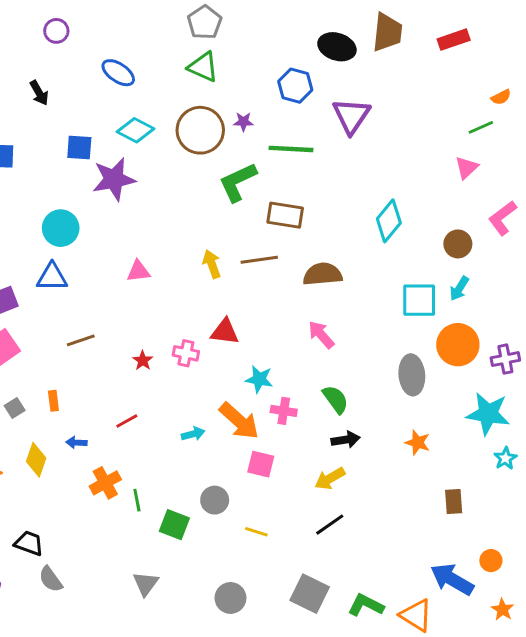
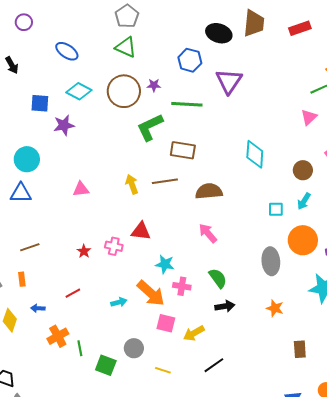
purple star: (114, 179) -> (64, 125), size x0.7
cyan diamond: (389, 221) -> (255, 154), turned -36
cyan square: (419, 300) -> (276, 209), size x0.6
brown line: (81, 340) -> (30, 247), moved
yellow arrow: (330, 479) -> (194, 333), moved

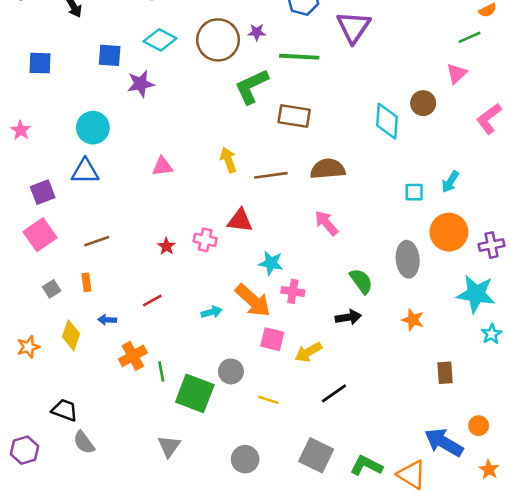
brown circle: (303, 170) -> (423, 103), moved
brown line: (165, 181) -> (271, 175), moved
green semicircle: (218, 278) -> (361, 281), moved
green square: (106, 365) -> (195, 393), size x1.4

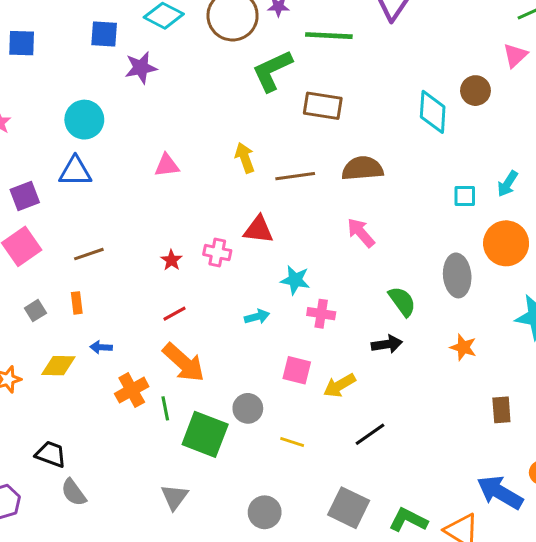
red line: (152, 300) -> (174, 314), moved
orange arrow: (253, 300) -> (184, 363), moved
cyan arrow: (212, 312) -> (257, 317), moved
yellow diamond: (71, 335) -> (58, 366), turned 72

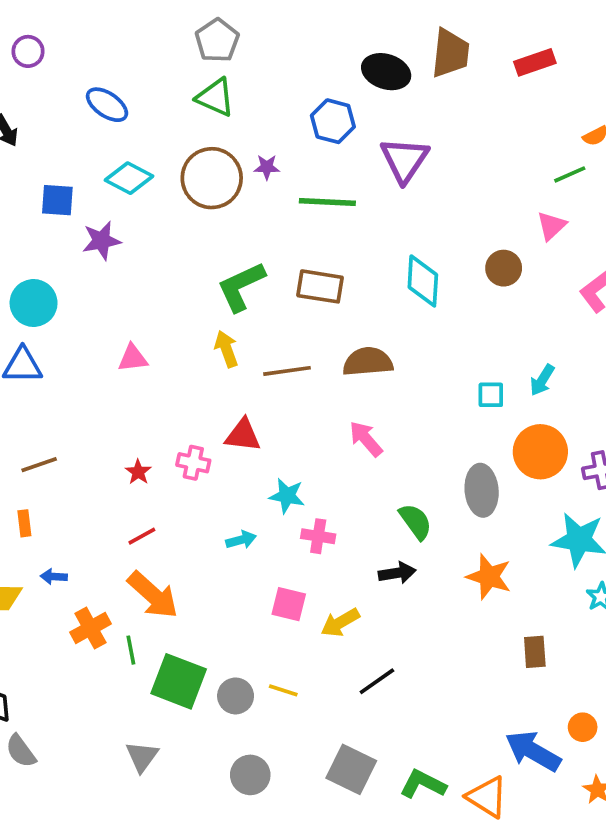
green L-shape: (272, 71) -> (241, 286), moved
cyan diamond: (433, 112) -> (423, 281), moved
orange star: (463, 347) -> (489, 577), size x1.4
gray circle: (248, 408) -> (236, 696), moved

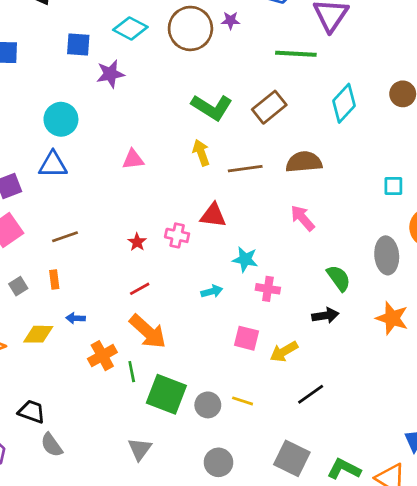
green line: (327, 202) -> (296, 54), moved
cyan diamond: (423, 281) -> (344, 103), turned 39
green L-shape: (241, 286) -> (212, 107), turned -123
brown rectangle: (320, 286) -> (269, 107), turned -48

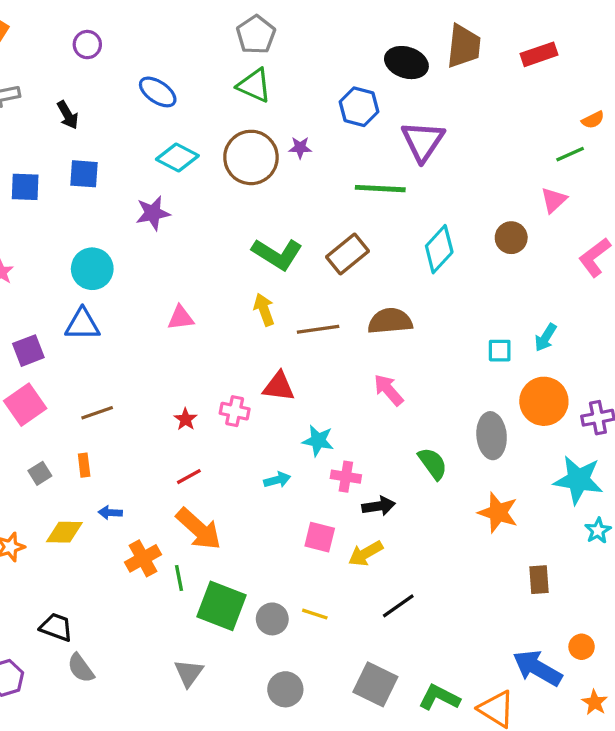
blue square: (78, 44) -> (84, 174), moved
black arrow: (325, 315) -> (379, 506), moved

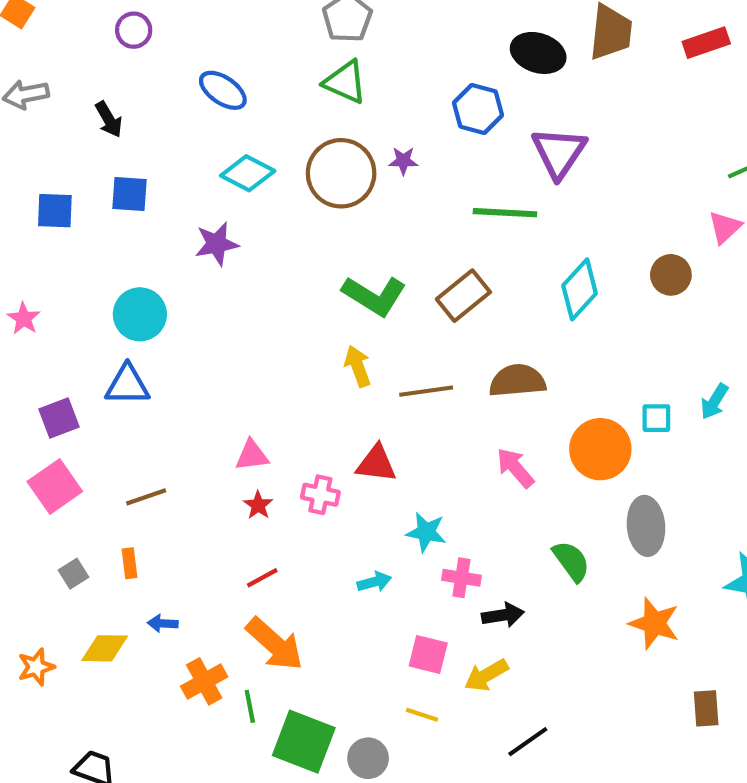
pink triangle: (181, 318) -> (252, 455), moved
orange circle: (544, 401) -> (600, 449), moved
yellow line: (315, 614) -> (422, 715), moved

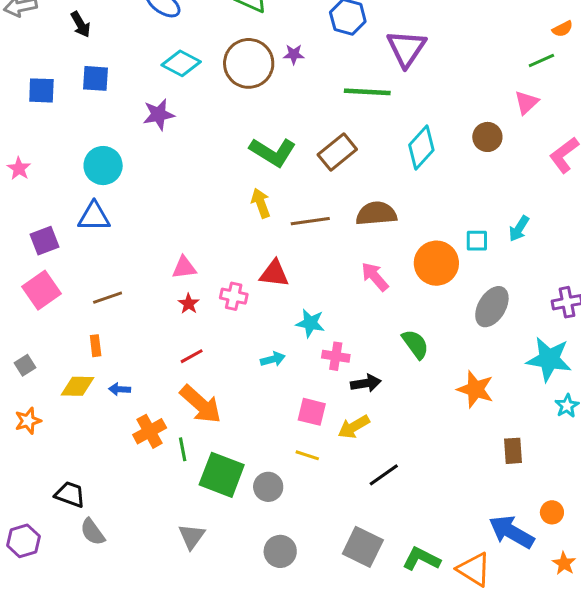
gray ellipse: (646, 526) -> (492, 307), moved, turned 36
gray square: (73, 574) -> (25, 365), moved
yellow diamond: (105, 648) -> (78, 386), moved

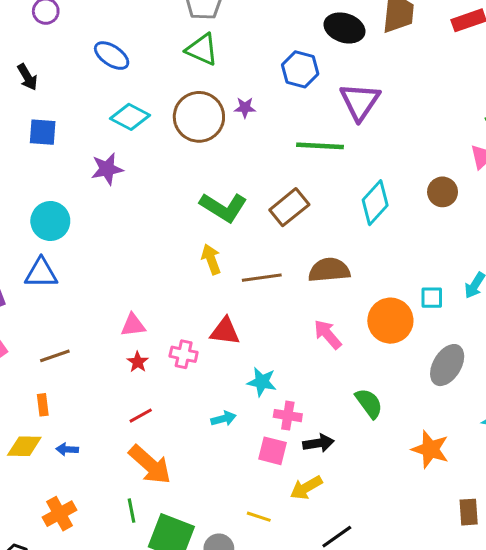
pink square: (312, 412) -> (272, 451), moved
orange cross: (150, 431) -> (60, 514), moved

